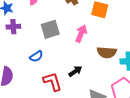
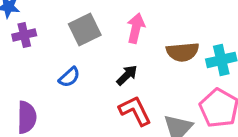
black arrow: (75, 71) -> (127, 75), moved
red L-shape: (53, 82) -> (135, 111), moved

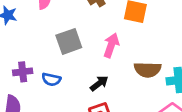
purple cross: (24, 35) -> (23, 72), moved
blue semicircle: (69, 77) -> (51, 79), turned 48

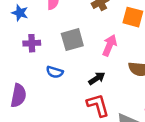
purple cross: (23, 72) -> (32, 43), moved

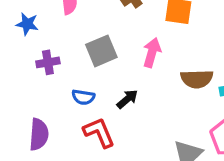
black arrow: (97, 78) -> (127, 99), moved
red L-shape: (98, 105) -> (99, 133), moved

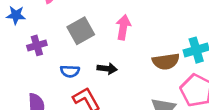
brown semicircle: (197, 79) -> (166, 61), moved
black arrow: (127, 99) -> (107, 69), turned 54

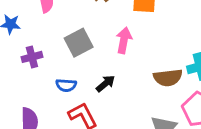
black arrow: (107, 69) -> (105, 84), turned -48

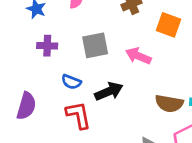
pink arrow: (124, 40) -> (138, 56), turned -95
black arrow: (105, 84) -> (109, 91), size x1.4

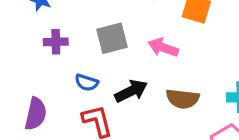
brown semicircle: (169, 103) -> (183, 99), moved

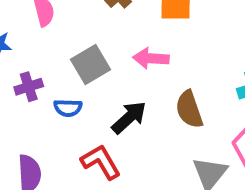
blue semicircle: (87, 83) -> (68, 108), moved
brown semicircle: (183, 99) -> (189, 109), turned 80

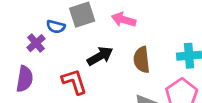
purple cross: (29, 87) -> (36, 43), moved, turned -36
blue semicircle: (68, 108) -> (56, 27), moved

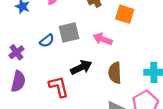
blue semicircle: (56, 27) -> (47, 41), turned -56
purple cross: (36, 43) -> (16, 52), moved

